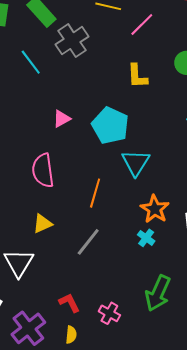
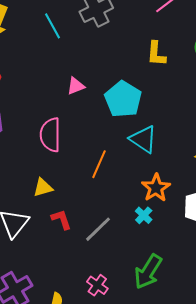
cyan triangle: (136, 163) -> (143, 139), turned -36
gray line: (88, 242) -> (98, 229), moved
red L-shape: (69, 303) -> (61, 219), moved

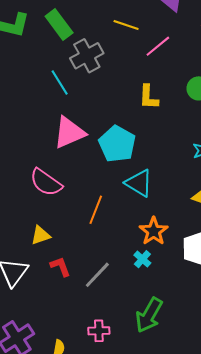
cyan line: (52, 26) -> (60, 83), moved
pink triangle: (76, 86) -> (69, 133), size x1.8
pink semicircle: (50, 135) -> (46, 182), turned -52
pink cross: (97, 285) -> (99, 331), turned -35

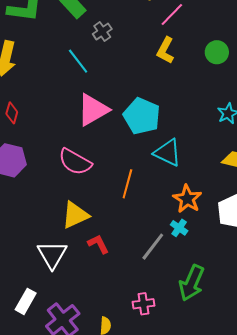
gray cross: (87, 56) -> (102, 32), size x0.6
yellow L-shape: (149, 97) -> (165, 50), moved, turned 32
yellow triangle: (41, 235) -> (75, 215), size x1.4
gray line: (97, 275) -> (153, 247), moved

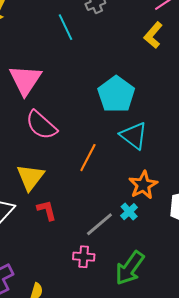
pink triangle: (93, 110) -> (25, 80), moved, turned -39
yellow triangle: (75, 215) -> (30, 177), turned -40
pink cross: (143, 304) -> (84, 257), moved

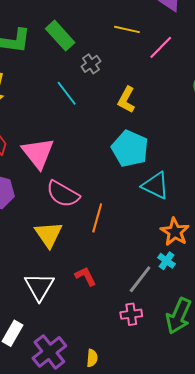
yellow L-shape: (153, 35) -> (126, 100), moved
orange line: (88, 158) -> (97, 218), moved
yellow triangle: (30, 177) -> (49, 235), moved

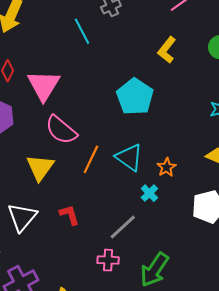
yellow L-shape: (126, 100) -> (167, 50), moved
cyan triangle: (155, 185) -> (129, 157), moved
orange star: (175, 232) -> (167, 167), moved, size x0.7
cyan cross: (166, 261) -> (149, 193), moved

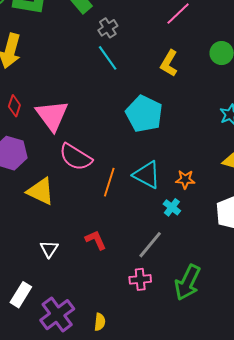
cyan line: (82, 31) -> (108, 58), moved
yellow triangle: (40, 167) -> (41, 191), moved, turned -32
orange star: (167, 167) -> (185, 179), turned -30
white triangle: (22, 217) -> (49, 249), size x0.6

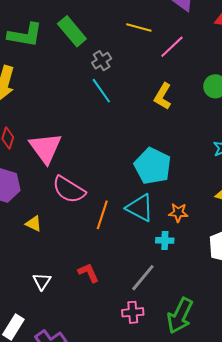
cyan pentagon: (144, 114) -> (153, 166), moved
yellow triangle: (41, 191) -> (34, 224), size x0.6
cyan cross: (172, 207) -> (165, 240), turned -36

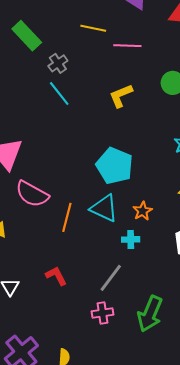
pink line: (172, 47) -> (127, 46), turned 48
yellow L-shape: (163, 96) -> (121, 96), turned 40
orange star: (178, 213) -> (143, 211), turned -30

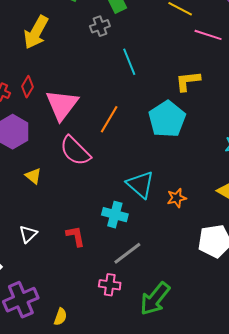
gray cross: (58, 63) -> (100, 26), moved
cyan pentagon: (114, 166) -> (167, 119), moved
orange line: (67, 217) -> (109, 119), moved
cyan cross: (131, 239) -> (115, 215), moved, size x1.4

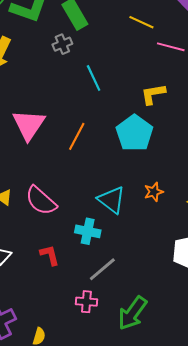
pink semicircle: (75, 151) -> (41, 201), moved
orange star: (177, 198) -> (154, 192), moved

